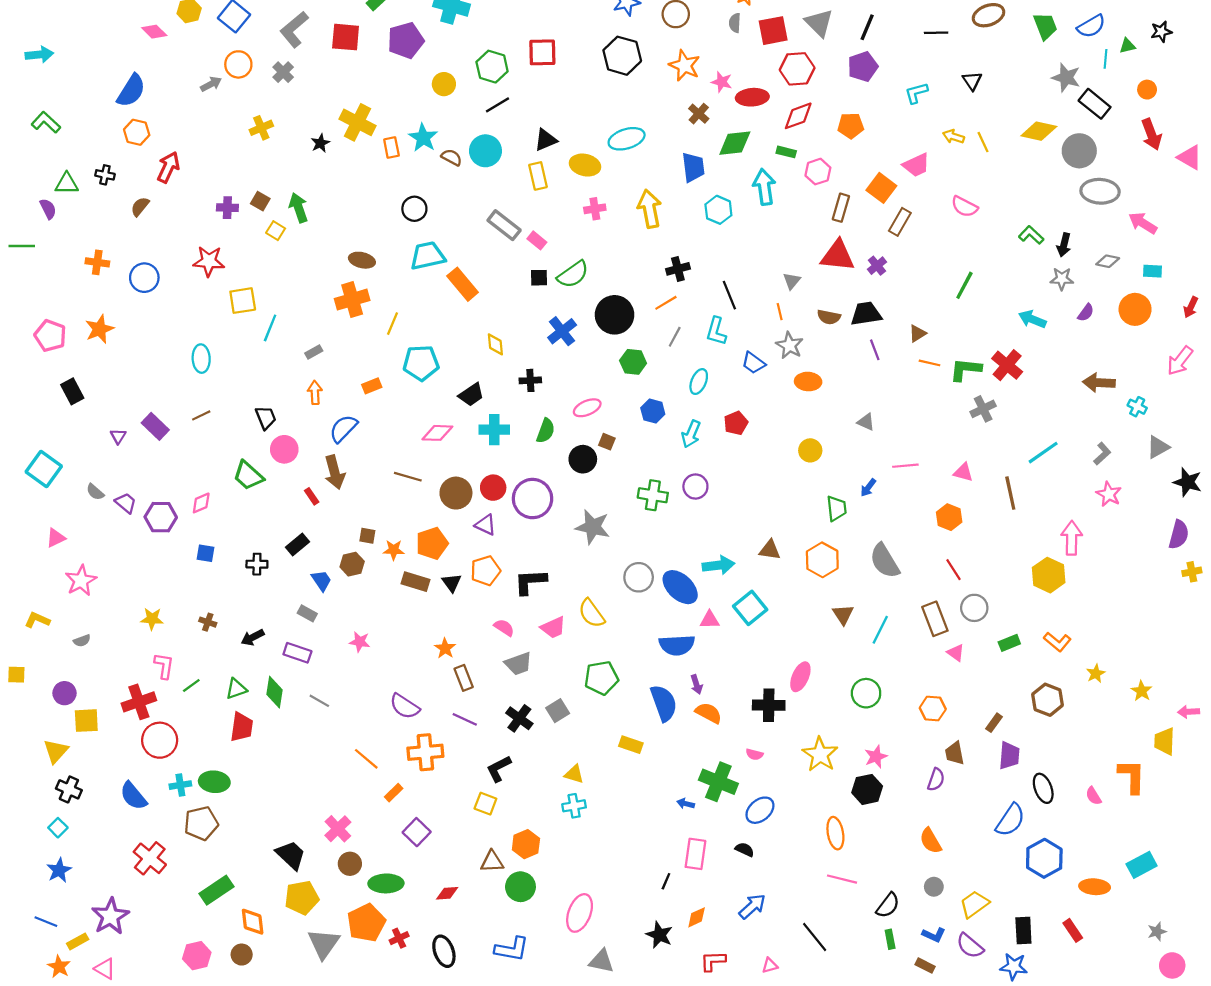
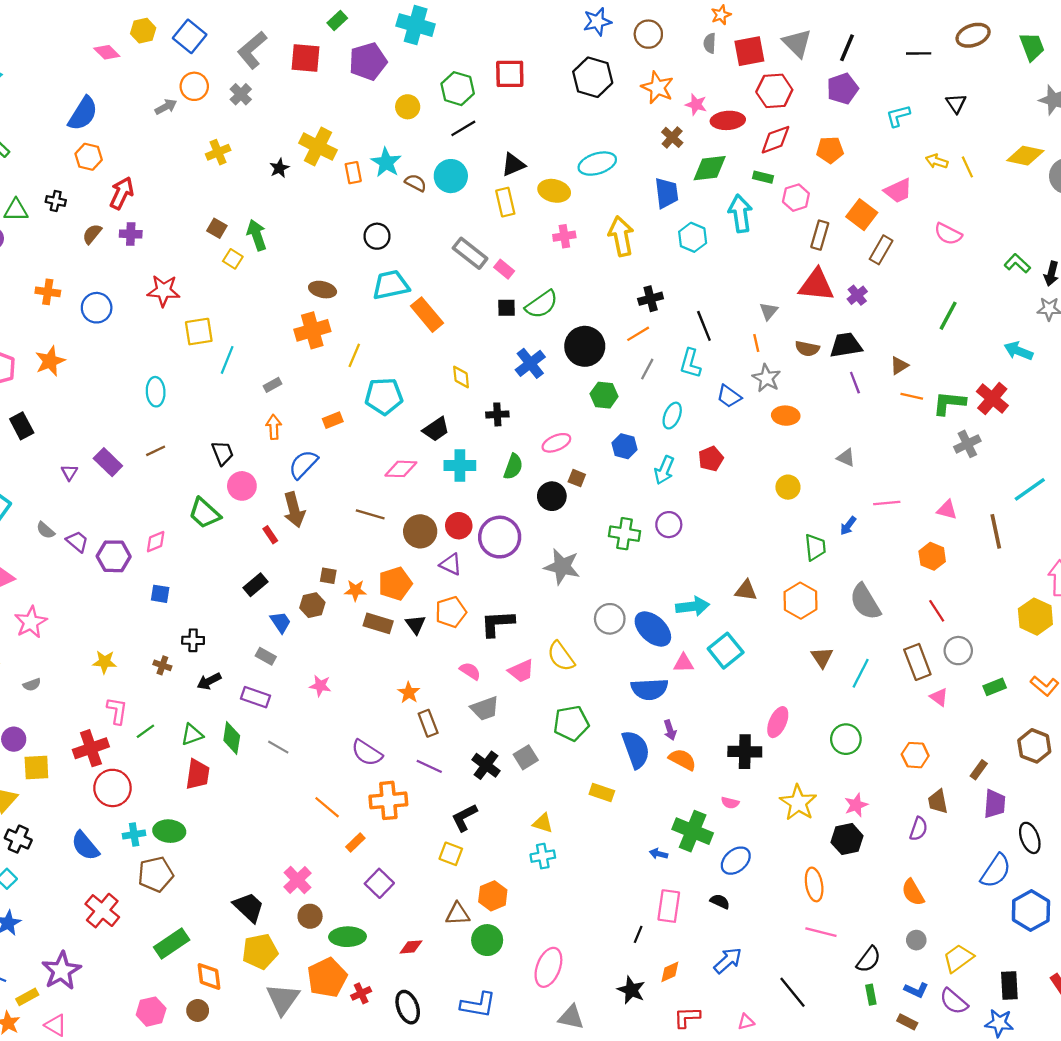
purple cross: (227, 208) -> (131, 234), moved
black cross: (257, 564) -> (193, 640), moved

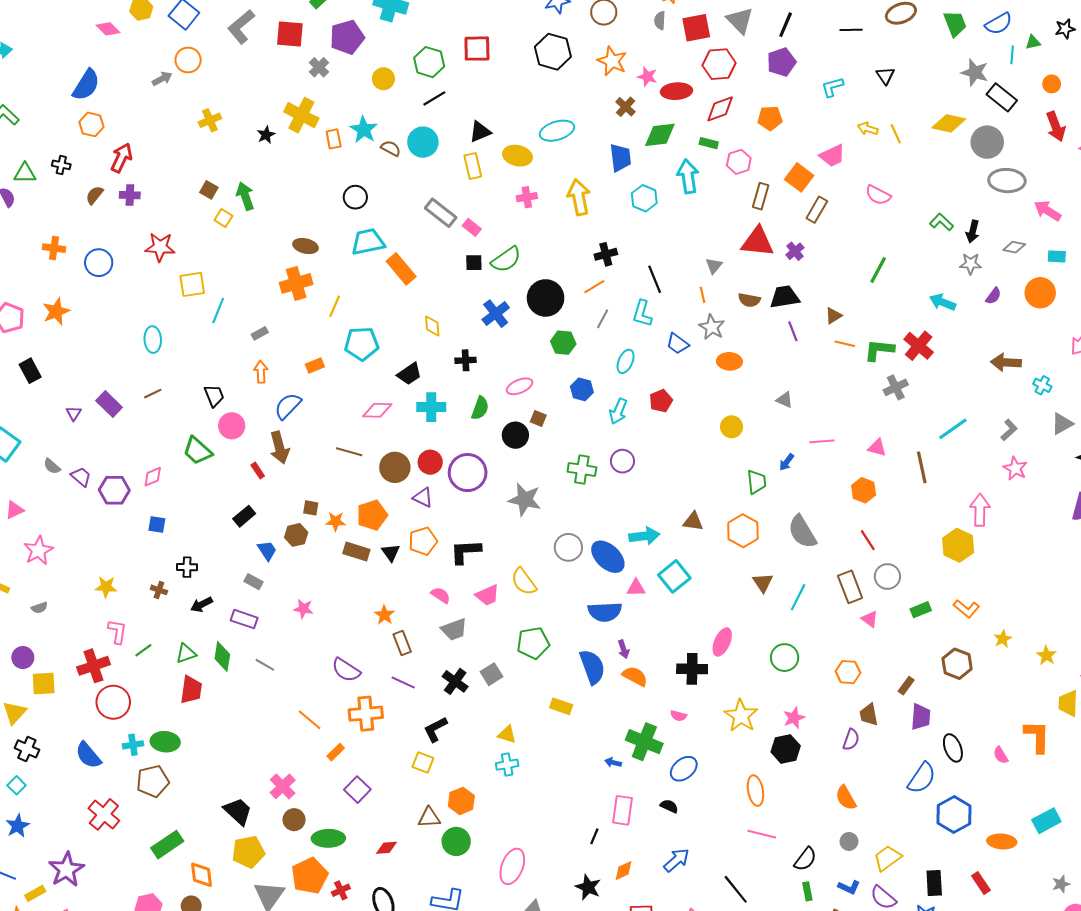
gray cross: (241, 94) -> (319, 67), moved

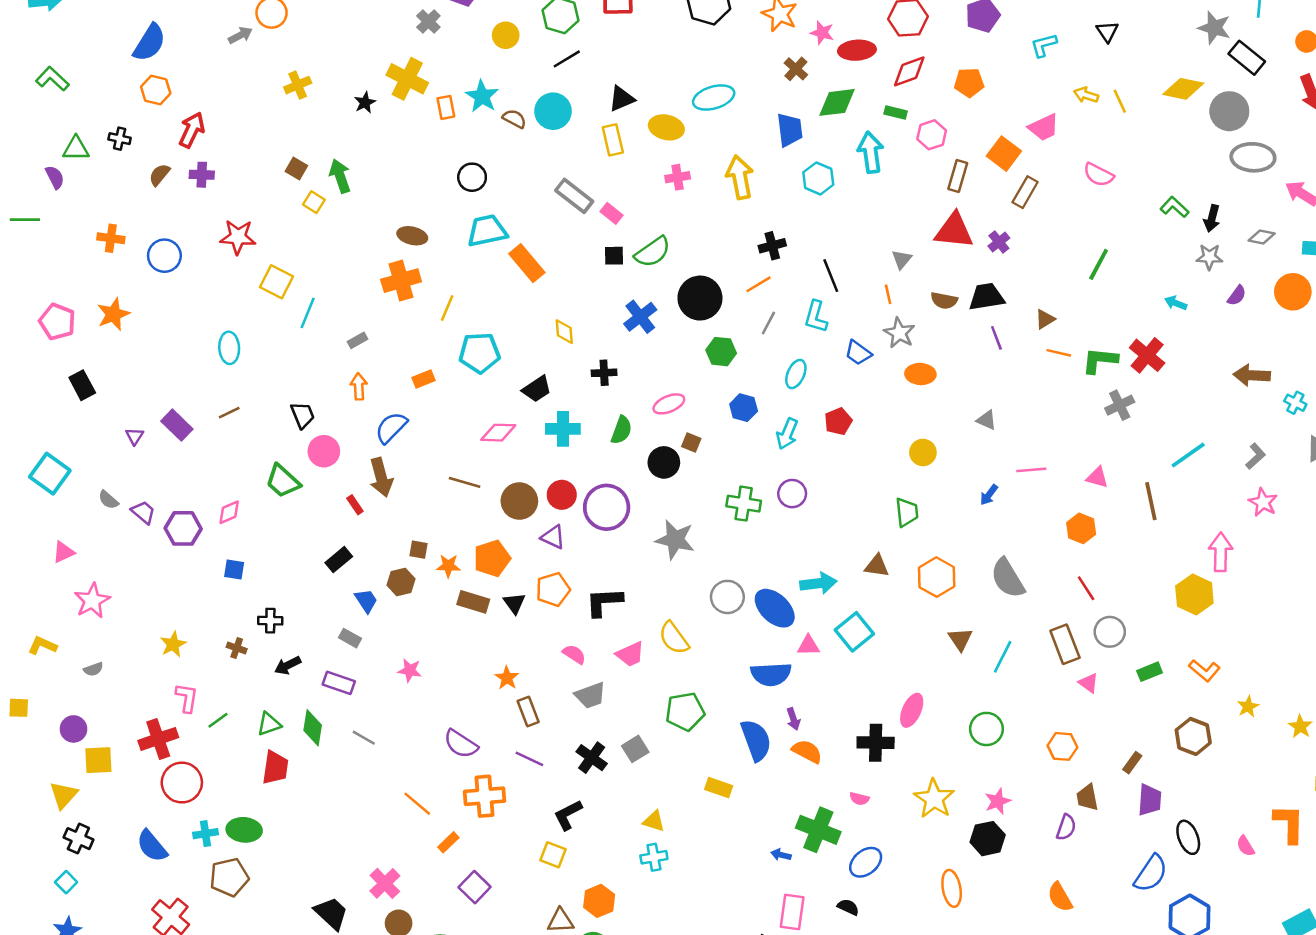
yellow square: (192, 284) -> (277, 282), turned 36
cyan arrow: (943, 302) -> (1176, 303), size x0.7
green trapezoid: (756, 482) -> (907, 512), moved
yellow star: (106, 587) -> (173, 644), turned -30

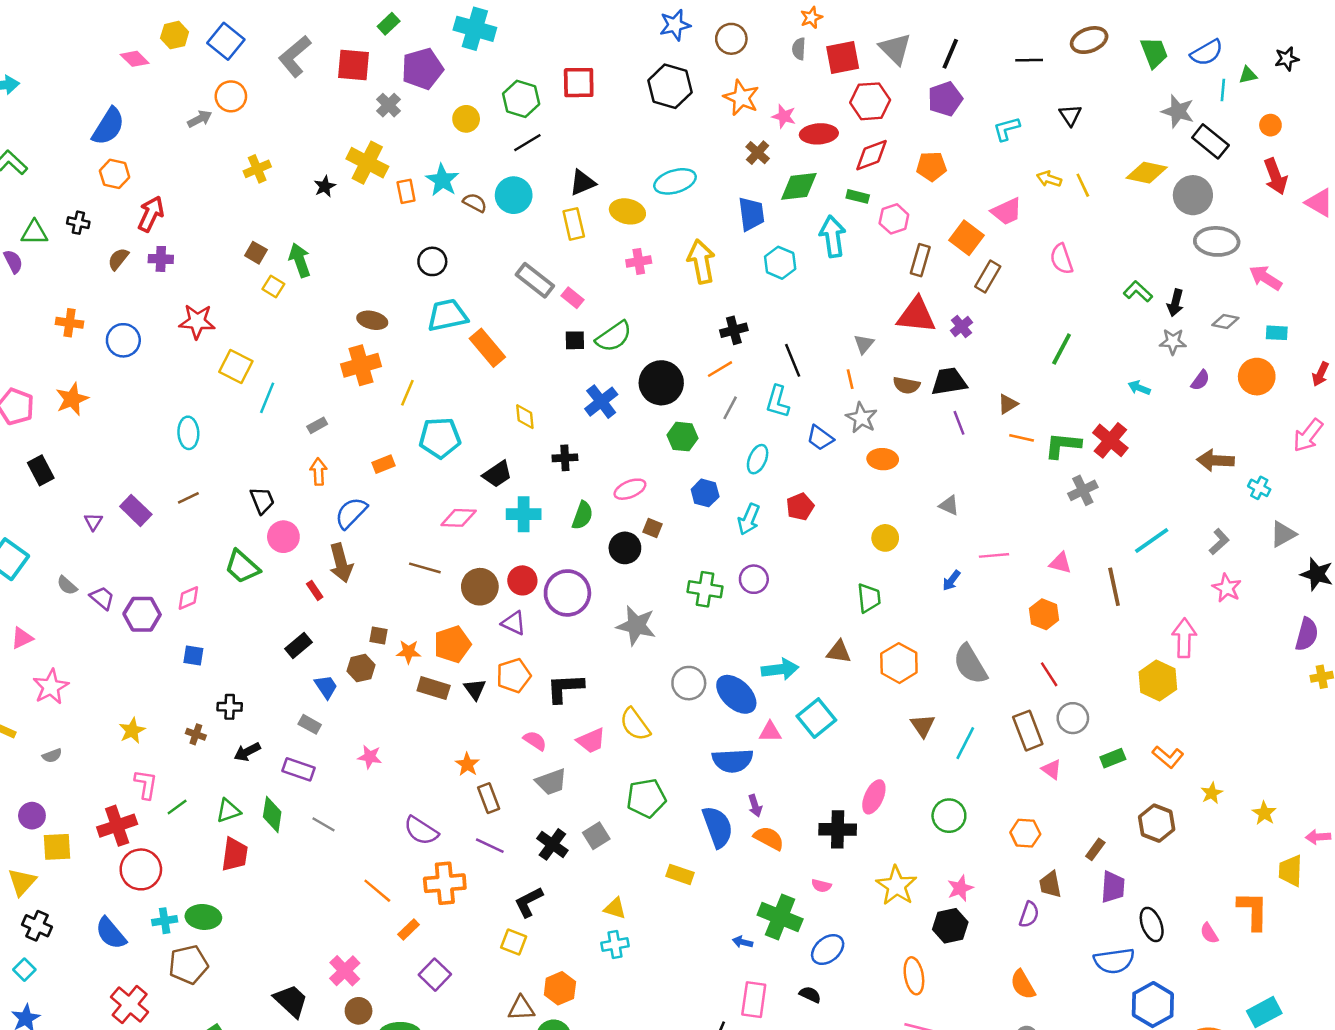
pink semicircle: (1099, 175) -> (1062, 259), turned 44
blue semicircle: (1151, 873) -> (1114, 961), turned 48

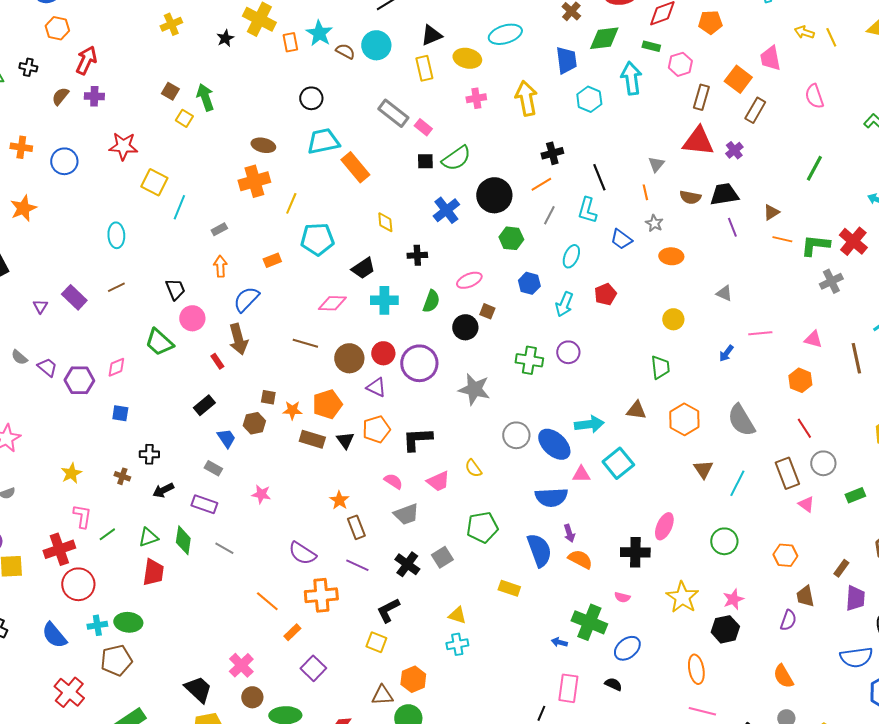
pink trapezoid: (1007, 211) -> (770, 58), turned 104
gray star: (861, 418) -> (654, 223), size x0.7
yellow semicircle: (635, 724) -> (473, 468), size x0.7

